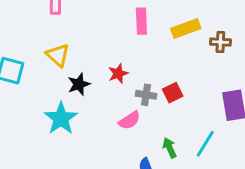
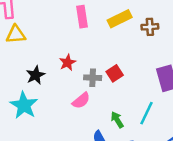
yellow triangle: (58, 55) -> (16, 34), moved, turned -40

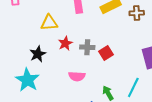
yellow triangle: (16, 34) -> (49, 23), moved
gray cross: (93, 78) -> (87, 47), moved
pink semicircle: (81, 101) -> (77, 76), turned 42

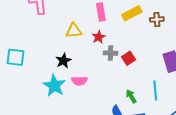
red star: (65, 43) -> (99, 37), moved
pink semicircle: (77, 76) -> (79, 81), moved
cyan line: (133, 87) -> (155, 90), turned -30

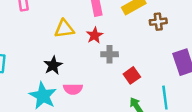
brown cross: (157, 19) -> (158, 22), moved
red square: (128, 58) -> (132, 75), moved

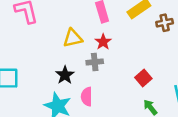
gray cross: (110, 54) -> (95, 62), moved
pink semicircle: (73, 89) -> (87, 97), turned 96

